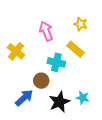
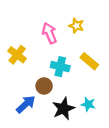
yellow star: (81, 24) -> (76, 26), moved
yellow rectangle: (76, 49) -> (89, 61), moved

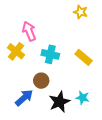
yellow star: (76, 26) -> (81, 12), moved
pink arrow: (49, 33) -> (29, 31), moved
cyan cross: (60, 67) -> (50, 54), moved

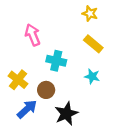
yellow cross: (16, 51) -> (18, 80), moved
yellow rectangle: (84, 57) -> (93, 44), moved
cyan star: (83, 98) -> (92, 76), moved

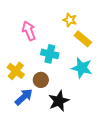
yellow star: (90, 13) -> (70, 20), moved
cyan star: (92, 76) -> (82, 68), size x1.5

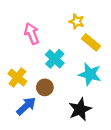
cyan cross: (50, 54) -> (55, 59), turned 30
black star: (59, 101) -> (80, 109), moved

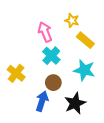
pink arrow: (32, 34) -> (45, 32), moved
brown circle: (45, 87) -> (53, 83), moved
blue arrow: (26, 106) -> (42, 101), moved, turned -30

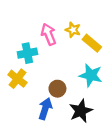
yellow star: (72, 21) -> (73, 30), moved
cyan cross: (51, 56) -> (27, 53), moved, turned 36

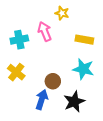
yellow star: (73, 30) -> (62, 13), moved
yellow rectangle: (92, 43) -> (84, 40), turned -30
cyan cross: (27, 53) -> (19, 40), moved

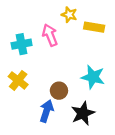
yellow rectangle: (84, 40) -> (94, 27), moved

